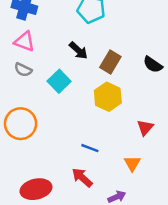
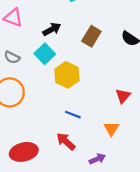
black arrow: (78, 50) -> (52, 29), moved, turned -72
gray semicircle: (23, 70) -> (12, 57), moved
yellow hexagon: (108, 97) -> (67, 75), moved

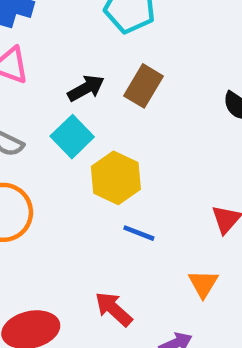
brown rectangle: (91, 36) -> (143, 86), moved
blue line: (73, 115) -> (139, 233), moved

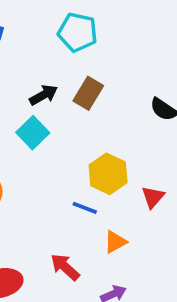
yellow hexagon: (116, 178) -> (108, 174), moved
orange triangle: (203, 284) -> (115, 242), moved, turned 30

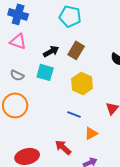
cyan square: (33, 133) -> (45, 72), turned -30
yellow hexagon: (108, 174) -> (82, 83), moved

